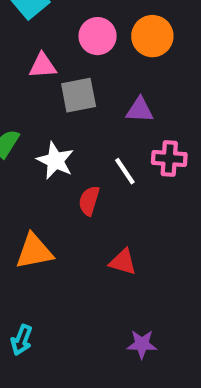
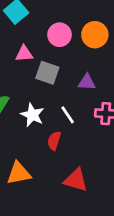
gray square: (79, 95) -> (47, 73), turned 30
white line: (125, 171) -> (68, 115), moved
red triangle: (123, 262) -> (76, 180), size x1.4

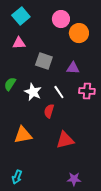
pink circle: (60, 35) -> (61, 19), moved
pink triangle: (24, 54) -> (19, 43), moved
red triangle: (76, 180) -> (65, 140), turned -30

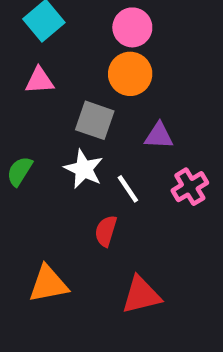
orange circle: (79, 33) -> (130, 74), moved
pink cross: (87, 91) -> (190, 187), turned -35
white star: (33, 92) -> (84, 169), moved

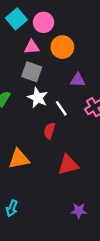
pink circle: (132, 27) -> (44, 22), moved
pink triangle: (39, 81) -> (32, 47), moved
gray square: (95, 120) -> (32, 72), moved

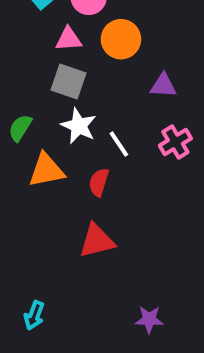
purple triangle: (78, 80) -> (163, 86), moved
orange triangle: (19, 159) -> (46, 170), moved
red triangle: (68, 165) -> (97, 241), moved

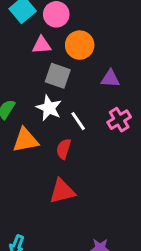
gray square: (69, 82) -> (58, 76), moved

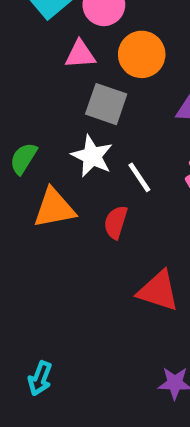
red triangle: (62, 191) -> (158, 291), moved, turned 32

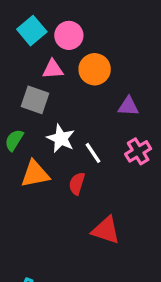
gray square: (106, 104) -> (35, 100), moved

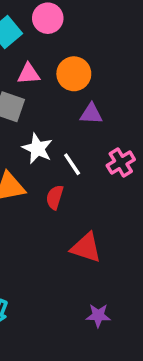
pink circle: (69, 35) -> (48, 18), moved
purple triangle: (128, 106) -> (91, 114), moved

